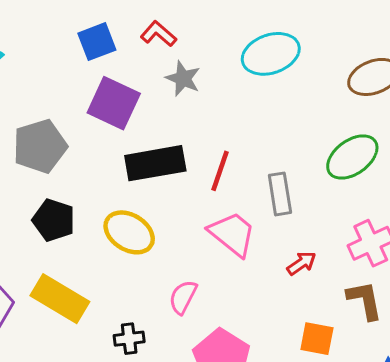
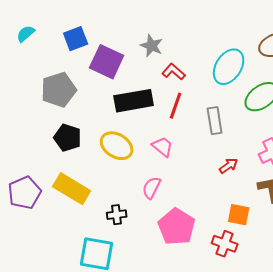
red L-shape: (158, 34) -> (174, 72), moved
blue square: (97, 42) -> (76, 39), moved
cyan ellipse: (271, 54) -> (229, 67), moved, turned -39
pink trapezoid: (232, 234) -> (163, 147), moved, size x0.7

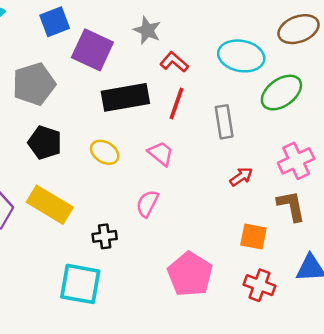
cyan ellipse: (229, 67) -> (241, 56), turned 69
yellow ellipse: (117, 146) -> (105, 152), size x0.7
pink pentagon: (177, 227) -> (190, 274), moved
red cross: (225, 244) -> (259, 285), moved

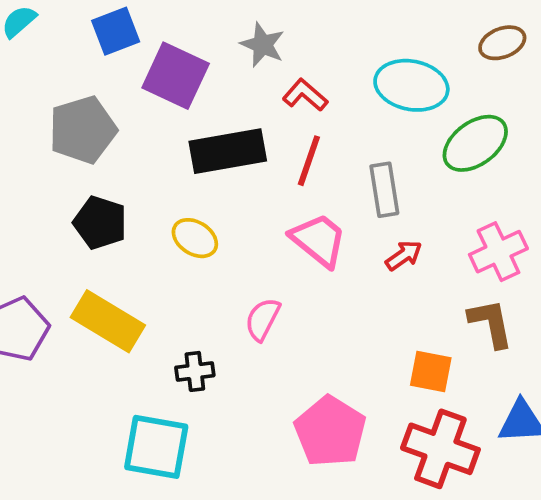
brown ellipse: (299, 29) -> (502, 43), size x0.7
pink trapezoid: (161, 153) -> (319, 240), moved, size x1.4
red arrow: (241, 177) -> (404, 255), moved
red cross: (259, 285) -> (440, 449), size x1.5

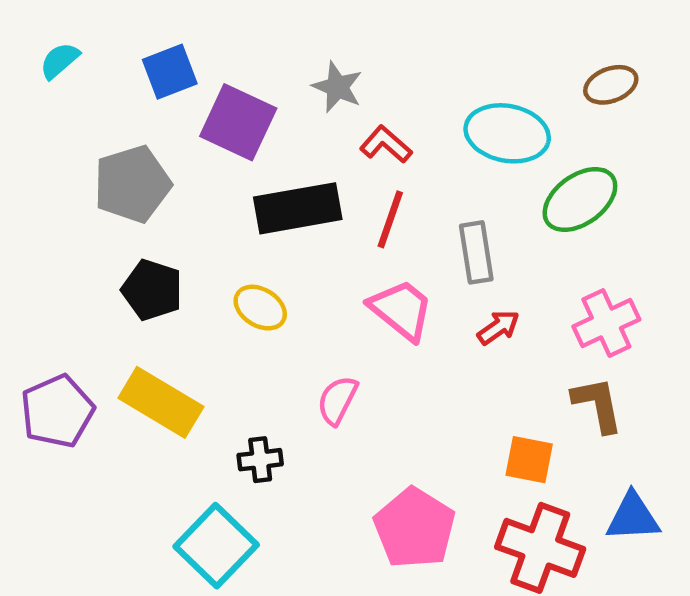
cyan square: (156, 447) -> (216, 546), turned 34

